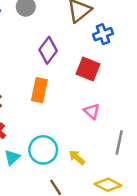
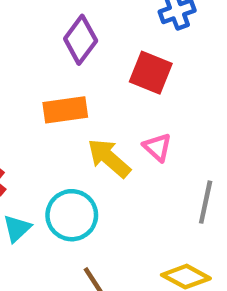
orange rectangle: (39, 90) -> (65, 110), turned 70
yellow arrow: (77, 157) -> (109, 158), moved, size x1.5

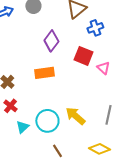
pink triangle: (157, 147) -> (103, 68), moved
yellow arrow: (109, 158) -> (75, 116), moved

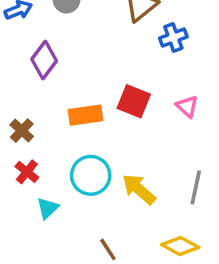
purple diamond: (51, 41) -> (44, 60), moved
red square: (83, 56) -> (134, 101), moved
cyan circle: (47, 121) -> (91, 175), moved

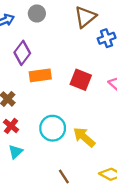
orange rectangle: (85, 115) -> (40, 75), moved
cyan triangle: (48, 208) -> (16, 152), moved

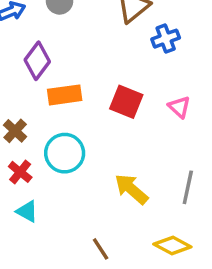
cyan circle: (53, 128) -> (65, 153), moved
cyan triangle: (16, 152) -> (27, 211), turned -48

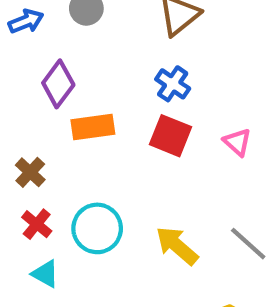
blue cross: (166, 39) -> (173, 84), moved, turned -36
cyan circle: (65, 153) -> (97, 228), moved
gray line: (188, 187) -> (248, 244), turned -60

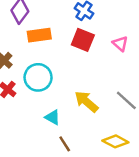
cyan circle: (97, 228) -> (38, 77), moved
cyan triangle: (45, 274) -> (53, 117), moved

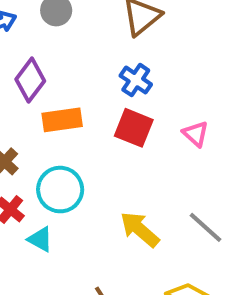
cyan triangle: (53, 117) -> (40, 239), moved

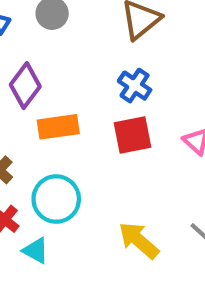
red square: (134, 128) -> (133, 135), turned -33

